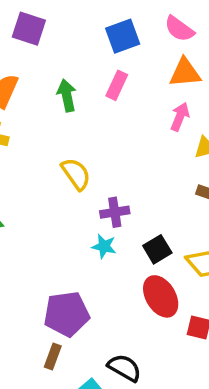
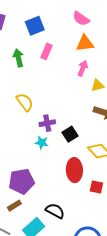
blue square: (123, 36) -> (35, 26), moved
black square: (157, 249) -> (70, 134), moved
red ellipse: (161, 296) -> (74, 170), turned 30
brown rectangle: (53, 357) -> (14, 206), turned 40

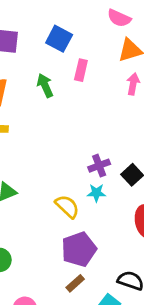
blue square: (35, 26) -> (59, 39), turned -30
yellow semicircle: (25, 102) -> (67, 206), moved

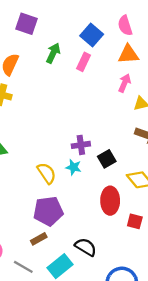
pink semicircle: (119, 18) -> (125, 25), turned 36
blue square: (59, 39) -> (92, 35), moved
green arrow: (45, 86) -> (53, 53), moved, turned 36

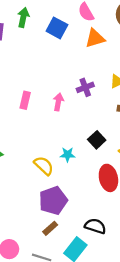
green arrow: (53, 53) -> (23, 17), moved
pink rectangle: (83, 62) -> (25, 100), moved
pink arrow: (125, 83) -> (58, 102), moved
purple cross: (81, 145) -> (85, 87), moved

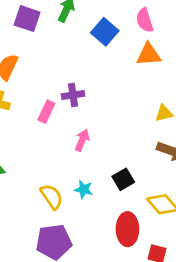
purple cross: (85, 87) -> (73, 95), moved
pink arrow: (58, 102) -> (82, 140), moved

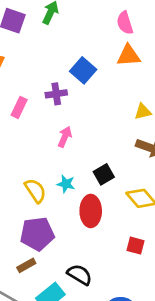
blue square: (105, 32) -> (83, 70), moved
pink rectangle: (46, 112) -> (19, 107), moved
red ellipse: (127, 229) -> (91, 211), moved

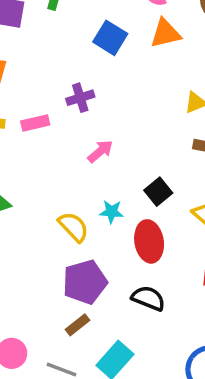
blue square: (83, 70) -> (110, 38), moved
pink rectangle: (19, 107) -> (35, 123), turned 60
pink arrow: (65, 137) -> (100, 151), turned 36
black semicircle: (80, 275) -> (148, 298), moved

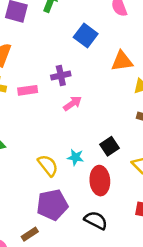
orange triangle: (165, 33) -> (122, 61), moved
pink arrow: (100, 151) -> (73, 103), moved
brown rectangle: (77, 325) -> (30, 234), moved

